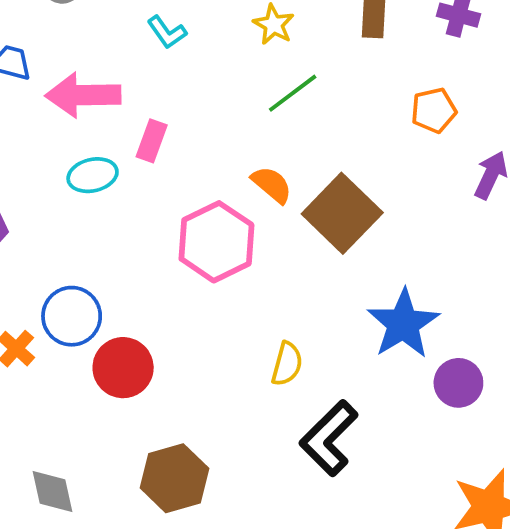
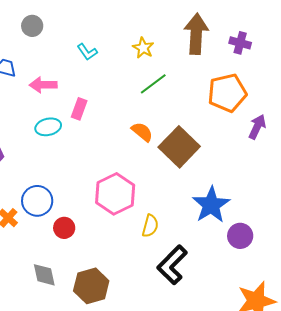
pink arrow: (83, 95) -> (43, 85), size x0.7
orange pentagon: (434, 110) -> (227, 93), size x1.6
pink hexagon: (216, 242) -> (115, 194), moved
red circle: (123, 368) -> (64, 228), size x0.7
gray diamond: (53, 491) -> (44, 275), moved

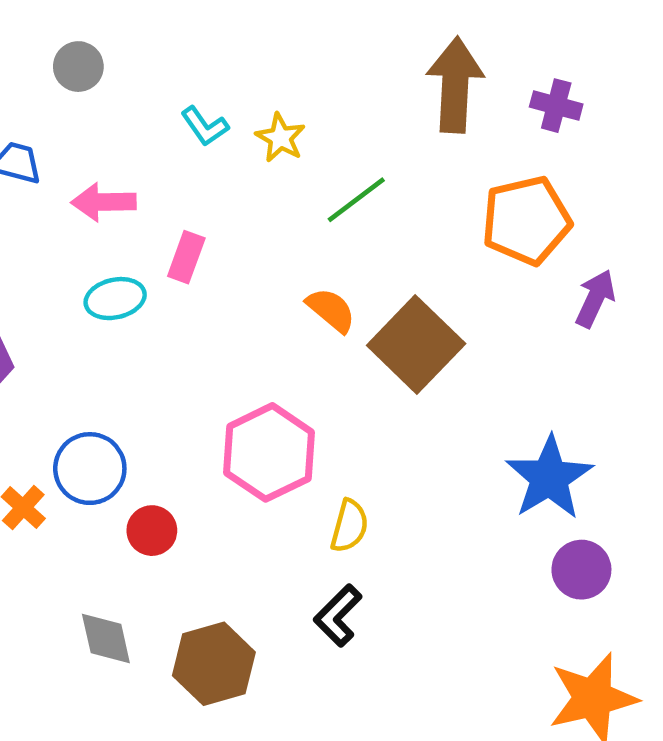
yellow star: (143, 48) -> (281, 138), moved
blue star: (211, 205) -> (549, 478), moved
purple circle: (240, 236) -> (581, 570), moved
black L-shape: (172, 265) -> (338, 616), moved, size x0.7

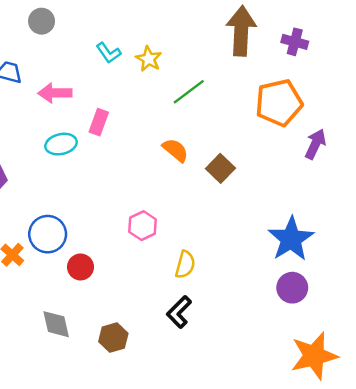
brown square: (416, 344) -> (220, 168), size x0.6
pink hexagon: (269, 452) -> (143, 226), size x0.6
purple circle: (581, 570) -> (292, 288), moved
brown hexagon: (214, 664) -> (113, 338), size x0.7

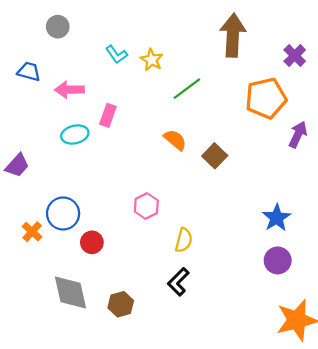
purple cross: (295, 42) -> (295, 56), moved, turned 30
blue star: (291, 239) -> (277, 218), size x0.7
gray diamond: (56, 324) -> (71, 292), size x1.4

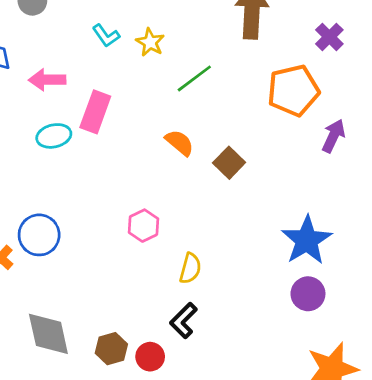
pink rectangle: (108, 115) -> (95, 112), size x1.4
blue star: (277, 218) -> (307, 240), size x1.4
red circle: (92, 242) -> (150, 357), moved

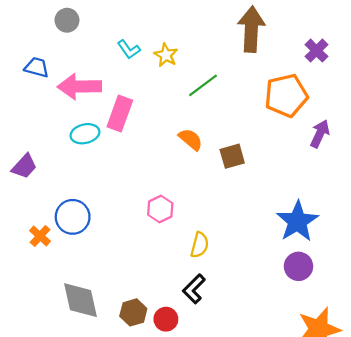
pink arrow: (47, 80) -> (79, 87), size x1.4
brown square: (229, 163) -> (232, 156), turned 30

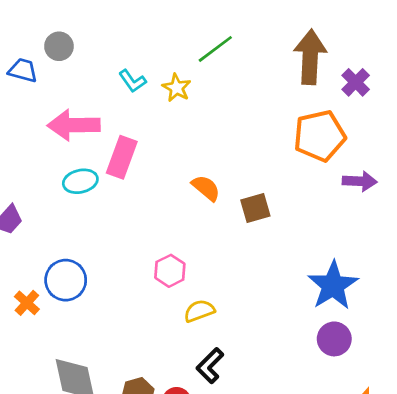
brown arrow: (251, 29) -> (310, 57), moved
blue trapezoid: (37, 67) -> (23, 70), moved
green line: (203, 85) -> (215, 49), moved
purple arrow: (320, 134) -> (360, 181), turned 68
yellow semicircle: (200, 245) -> (199, 311), moved, turned -125

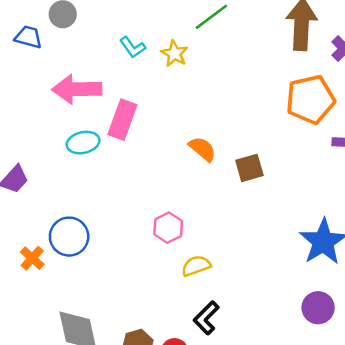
purple circle: (334, 339) -> (318, 308), moved

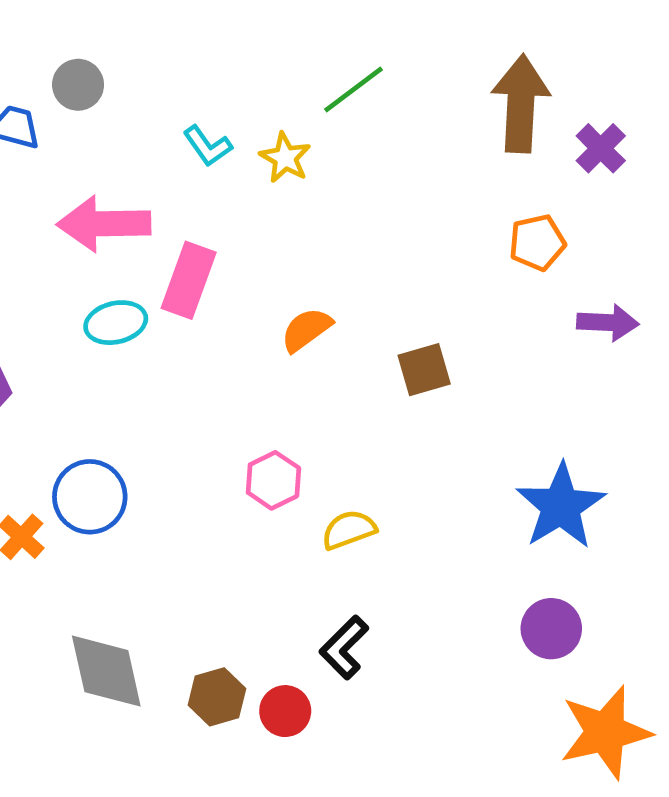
orange pentagon: (310, 99) -> (537, 243), size x0.6
orange semicircle: (202, 149) -> (306, 330), moved, turned -76
yellow semicircle: (196, 266) -> (349, 530), moved

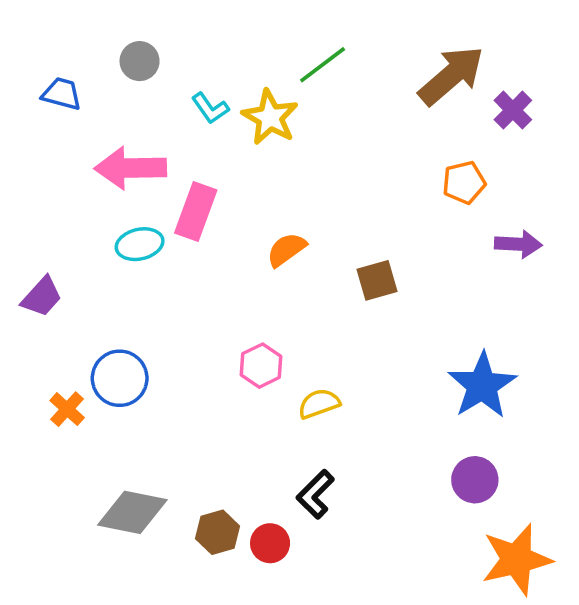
gray circle: (78, 85) -> (140, 61), moved
brown arrow: (521, 104) -> (451, 76), turned 46
yellow star: (285, 158) -> (270, 117), size x1.4
gray diamond: (106, 671) -> (132, 512), turned -66

